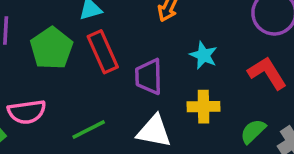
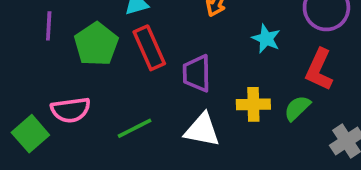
cyan star: (204, 55) -> (266, 39), moved
red L-shape: (267, 73) -> (319, 70), turned -123
green semicircle: (253, 131) -> (297, 108), moved

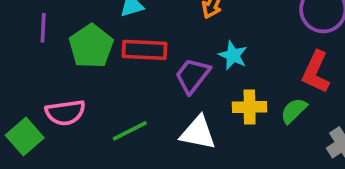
cyan star: (266, 39) -> (233, 55), moved
red rectangle: (149, 48) -> (144, 50), turned -63
purple trapezoid: (197, 73) -> (192, 76), turned 39

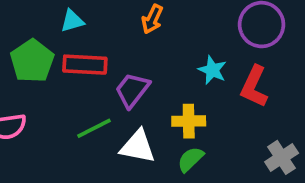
cyan star: (233, 55) -> (212, 70), moved
green semicircle: (294, 111) -> (191, 159), moved
green line: (130, 131) -> (94, 128), moved

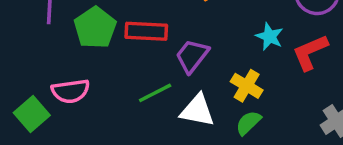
red L-shape: (254, 86) -> (310, 52), turned 42
yellow cross: (189, 121) -> (247, 86), turned 32

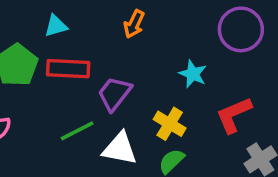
red L-shape: (310, 52) -> (234, 115), moved

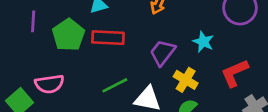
purple trapezoid: (114, 94) -> (162, 53), moved

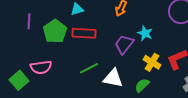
cyan star: (203, 42) -> (145, 33), moved
yellow cross: (186, 80) -> (152, 62), moved

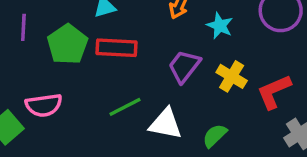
cyan star: (145, 33) -> (220, 26), moved
yellow cross: (152, 62) -> (232, 76), moved

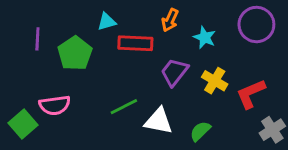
red rectangle: (117, 48) -> (135, 43), moved

